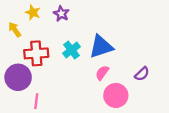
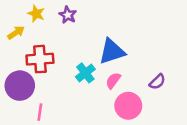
yellow arrow: (15, 30) -> (16, 33), turned 91
cyan cross: (71, 50) -> (85, 73), moved

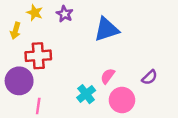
yellow arrow: (16, 33) -> (15, 31), turned 140
blue triangle: (112, 52) -> (106, 29), moved
cyan cross: (85, 73) -> (86, 94), moved

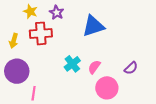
yellow arrow: (15, 31) -> (14, 41), moved
red cross: (38, 56) -> (41, 33), moved
cyan cross: (86, 94) -> (72, 64), moved

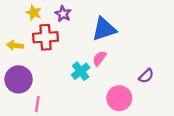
yellow arrow: (14, 41) -> (15, 45), turned 80
pink semicircle: (94, 67) -> (99, 58), moved

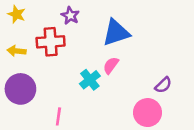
yellow star: (34, 13) -> (17, 14), moved
pink circle: (119, 98) -> (148, 113), moved
pink line: (37, 104) -> (58, 116), moved

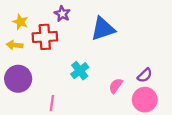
yellow star: (17, 14) -> (20, 22), moved
pink semicircle: (111, 65) -> (116, 86), moved
pink circle: (148, 113) -> (145, 100), moved

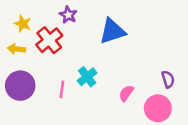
red cross: (45, 37) -> (49, 40), turned -35
purple semicircle: (145, 75) -> (168, 79), moved, turned -63
pink line: (52, 103) -> (62, 89), moved

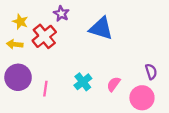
blue triangle: (112, 31) -> (101, 28), turned 35
cyan cross: (87, 77) -> (83, 82), moved
pink line: (62, 89) -> (45, 89), moved

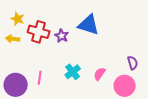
purple star: (61, 14) -> (62, 36), moved
red cross: (44, 36) -> (39, 32), turned -35
purple circle: (18, 77) -> (16, 85), moved

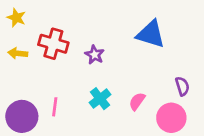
yellow star: (18, 19) -> (16, 18), moved
blue triangle: (89, 25) -> (151, 34), moved
purple star: (62, 36) -> (95, 55), moved

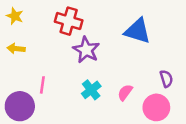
red cross: (53, 44) -> (69, 21), moved
purple star: (95, 55) -> (86, 50), size x1.5
pink line: (55, 107) -> (42, 85), moved

